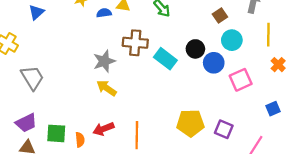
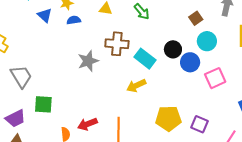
blue triangle: (36, 12) -> (45, 15), moved, turned -35
blue semicircle: (104, 13) -> (74, 20), moved
yellow arrow: (106, 88) -> (136, 86), moved, turned -60
green square: (56, 133) -> (43, 104), moved

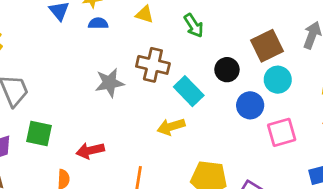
brown square: (196, 18) -> (267, 46), size x1.6
black circle: (173, 49) -> (227, 70), moved
red arrow: (87, 124) -> (90, 151), moved

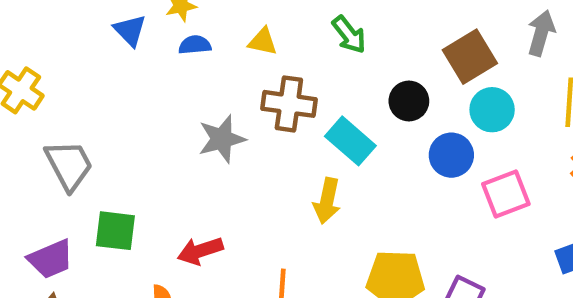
yellow triangle: (145, 14) -> (263, 42), moved
yellow arrow: (171, 127) -> (327, 201), turned -56

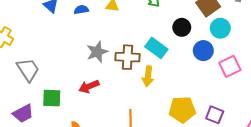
brown cross: (289, 104) -> (128, 57), moved
red arrow: (200, 251) -> (89, 86), moved

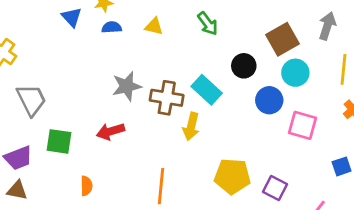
pink square: (230, 66) -> (302, 125), turned 35

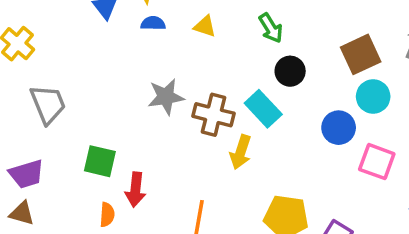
black circle: (244, 66) -> (290, 71), moved
red arrow: (110, 131) -> (135, 189), moved, turned -72
green square: (59, 141) -> (100, 161), moved

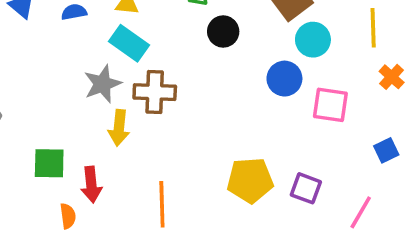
cyan rectangle: (263, 109) -> (129, 43), moved
yellow arrow: (241, 152) -> (119, 128), moved

